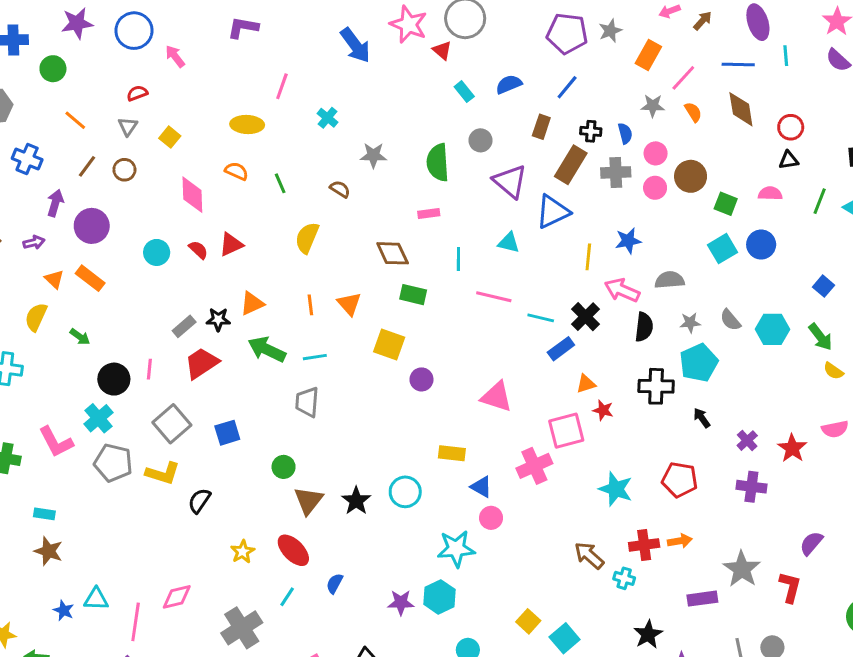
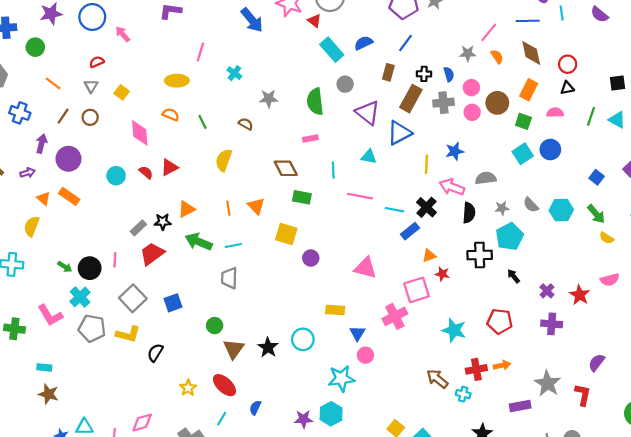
orange rectangle: (648, 55) -> (529, 90), moved
cyan rectangle: (464, 92) -> (332, 50), size x1.6
green arrow: (80, 337) -> (65, 267), moved
blue triangle: (481, 487) -> (357, 333), turned 35

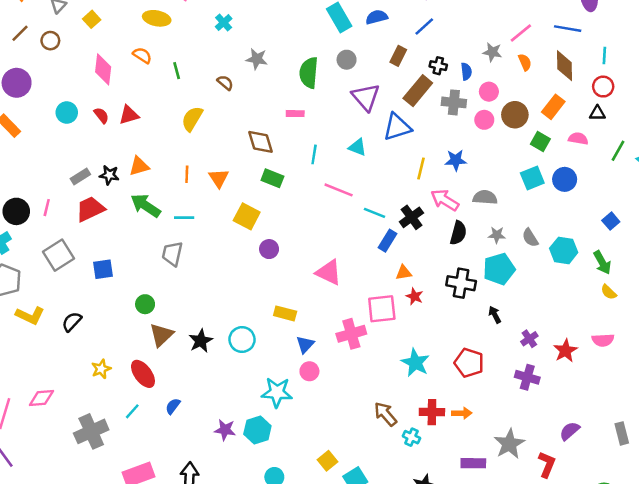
cyan line: (562, 13) -> (604, 55), moved
blue rectangle: (410, 231) -> (387, 241), turned -30
yellow L-shape: (128, 334) -> (30, 315), moved

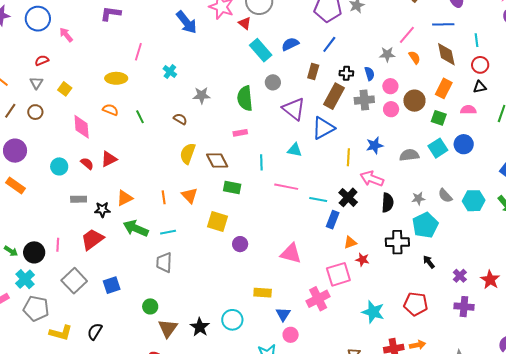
yellow semicircle: (192, 119) -> (188, 154), moved
gray rectangle: (80, 177) -> (79, 199), moved, turned 42
gray semicircle: (485, 197) -> (409, 155), moved

